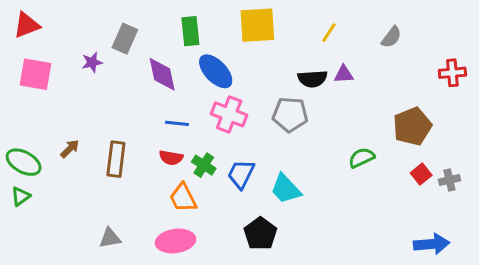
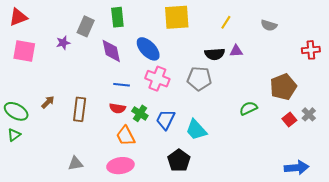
green rectangle: (190, 31) -> (117, 17), moved
gray semicircle: (391, 37) -> (269, 25), turned 70
gray cross: (449, 180) -> (309, 114), moved, turned -32

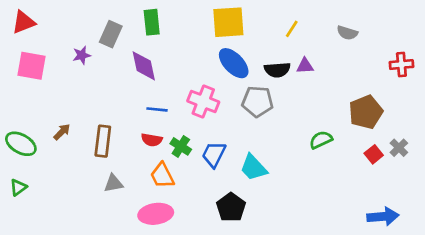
blue ellipse: (148, 49) -> (234, 63), moved
green triangle: (14, 135) -> (18, 187), moved
gray triangle: (75, 164) -> (113, 183), moved

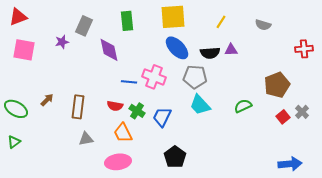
green rectangle: (152, 22) -> (127, 21), moved
blue line: (157, 109) -> (129, 82), moved
cyan trapezoid: (253, 168) -> (200, 105), moved

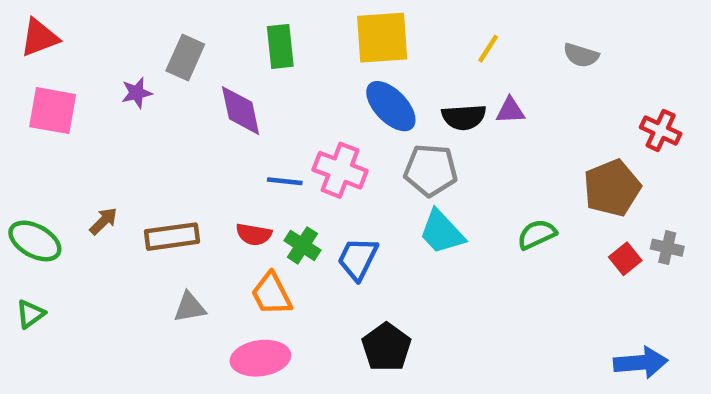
red cross: (304, 49) -> (661, 130), moved, turned 30
brown rectangle: (78, 107) -> (172, 237), turned 75
gray cross: (302, 112) -> (667, 248), turned -32

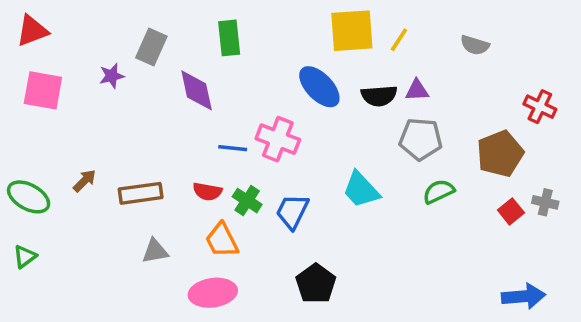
yellow square: (382, 38) -> (352, 31), moved
gray pentagon: (431, 170) -> (421, 139), moved

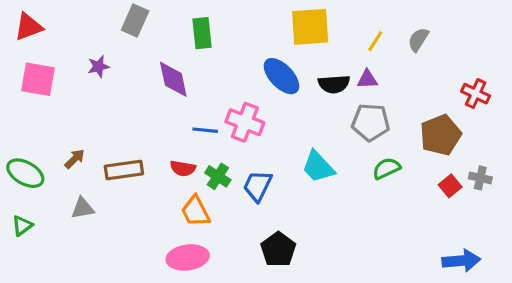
yellow line: (399, 40) -> (375, 41), moved
gray semicircle: (475, 45) -> (418, 40), turned 105
gray rectangle: (151, 47) -> (135, 20), moved
gray triangle: (155, 251) -> (83, 208), moved

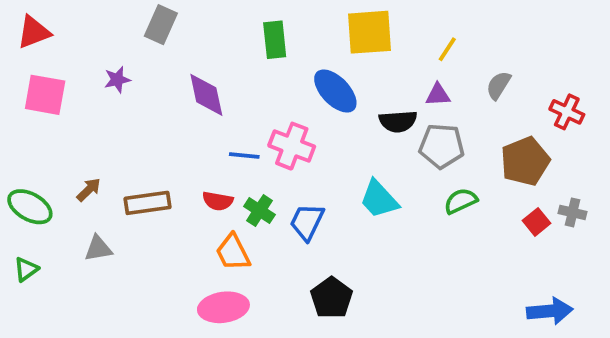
green rectangle: (202, 33) -> (275, 40), moved
gray semicircle: (418, 40) -> (499, 85), moved
black semicircle: (334, 84) -> (398, 121), moved

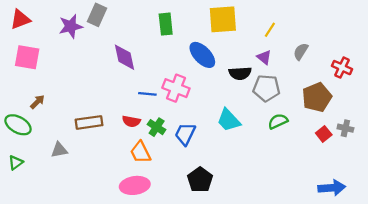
purple star: (117, 80) -> (71, 26), moved, size x1.5
purple triangle: (438, 95) -> (264, 57), turned 42
brown arrow: (89, 190) -> (37, 102), moved

